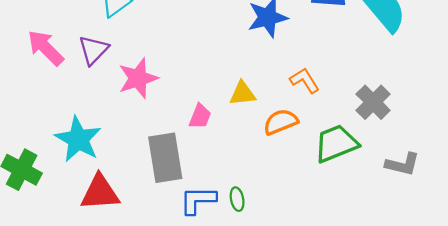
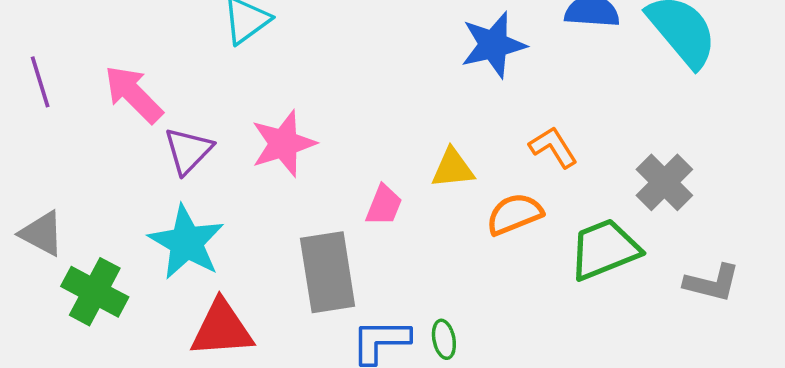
purple triangle: (93, 50) -> (188, 151), moved

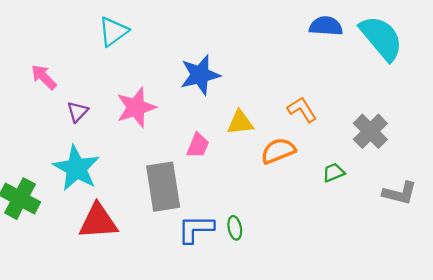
blue star: (493, 45) -> (200, 75), moved
pink arrow: (134, 94) -> (44, 77), size x0.7
purple triangle: (188, 151) -> (77, 112), size x0.7
green trapezoid: (604, 249) -> (334, 173), size x0.5

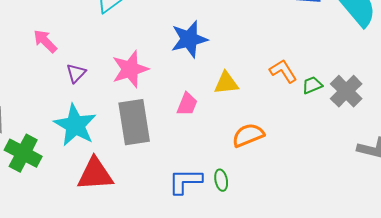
orange semicircle: (278, 151) -> (248, 135), moved
green trapezoid: (334, 173) -> (312, 85), moved
gray rectangle: (163, 187) -> (134, 122), moved

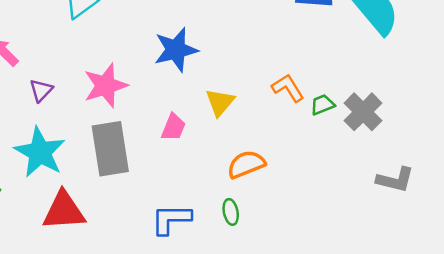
yellow triangle: (226, 83) -> (220, 102), turned -44
green ellipse: (221, 180) -> (231, 212), moved

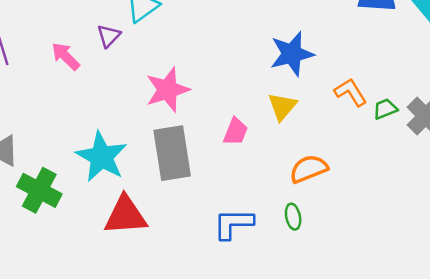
blue star: (176, 50) -> (292, 54), moved
purple triangle: (41, 90) -> (109, 36), moved

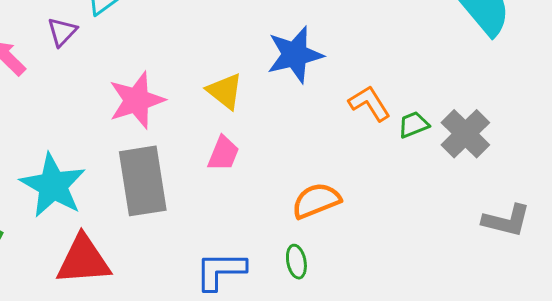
yellow triangle: (282, 106) -> (225, 91), moved, turned -32

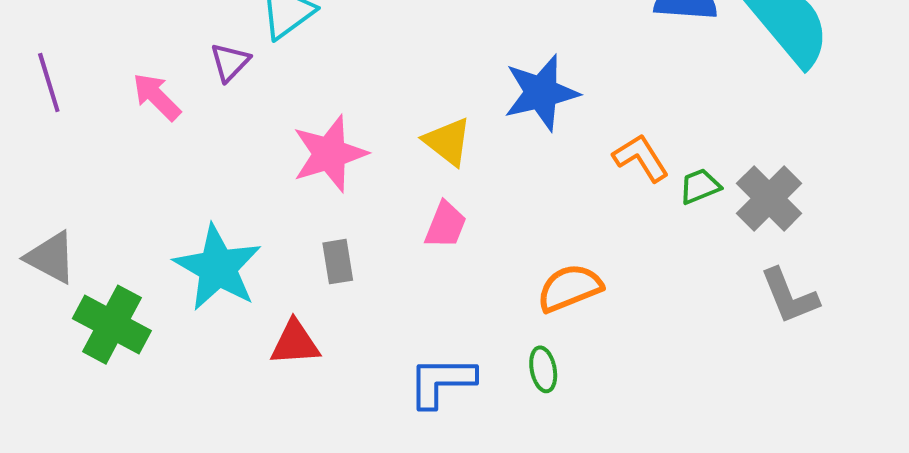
gray rectangle: (143, 181) -> (338, 262), size x0.5
gray L-shape: (506, 220) -> (789, 296), moved, turned 54
red triangle: (83, 260) -> (295, 343), moved, size x0.7

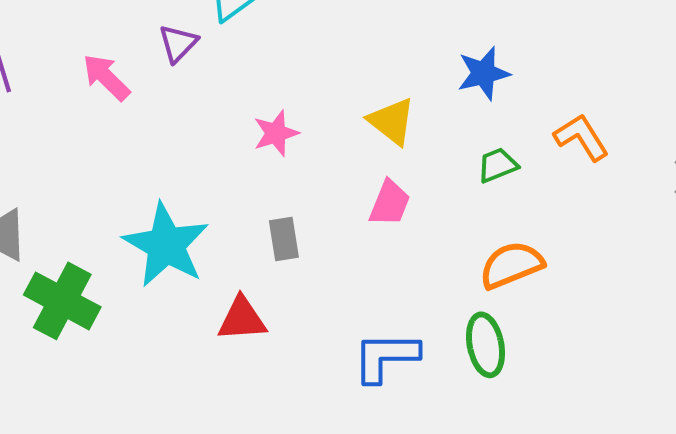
blue star: (541, 93) -> (484, 73), size x0.7
pink star: (330, 154) -> (276, 133), size x0.6
green trapezoid: (700, 186) -> (498, 165), moved
green ellipse: (543, 369) -> (486, 345), size x1.4

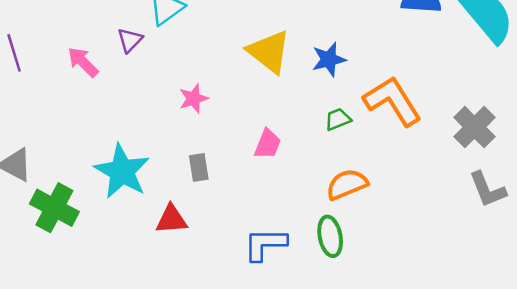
yellow triangle: (392, 121) -> (269, 52), moved, size x1.4
orange L-shape: (581, 137) -> (393, 101), size x1.6

